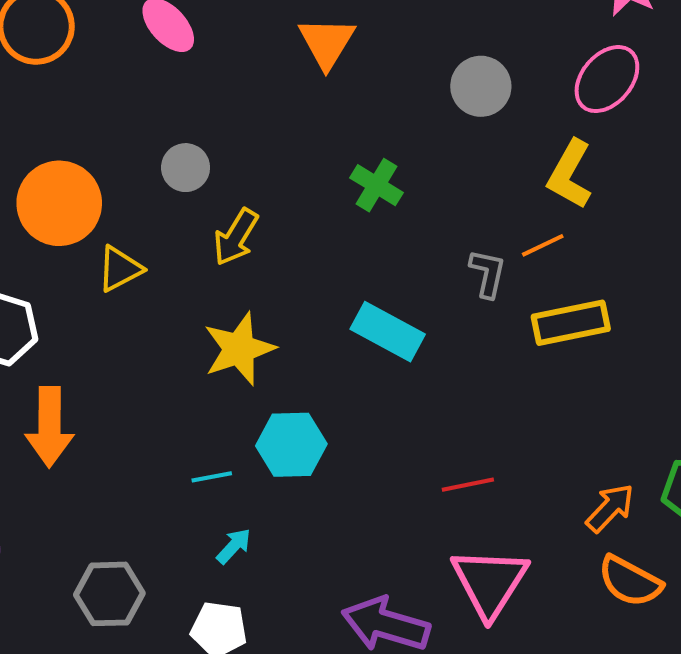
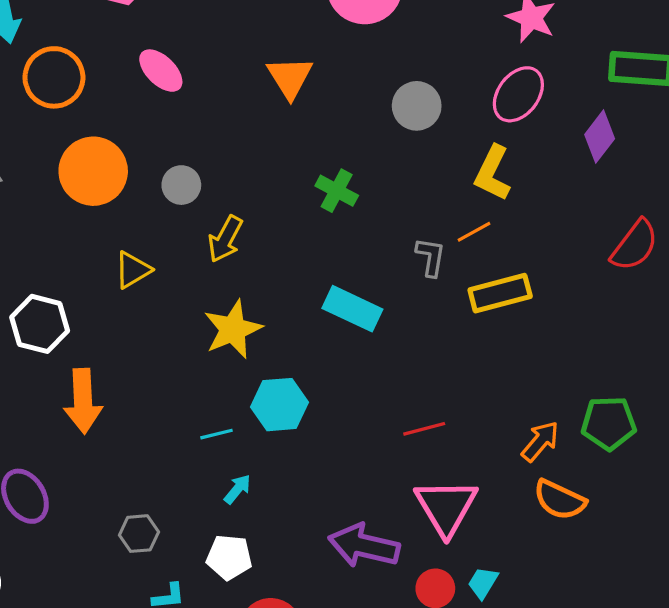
orange circle: (59, 203) -> (93, 171), moved
gray hexagon: (109, 594) -> (139, 534), size x0.7

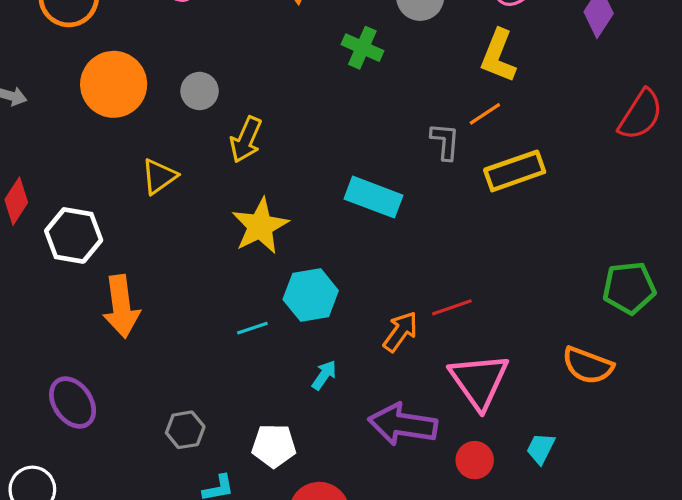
green cross: (337, 191) -> (362, 48), moved
orange arrow: (540, 441) -> (400, 332), moved
cyan arrow: (237, 489) -> (324, 375), moved
cyan trapezoid: (483, 583) -> (541, 448), moved

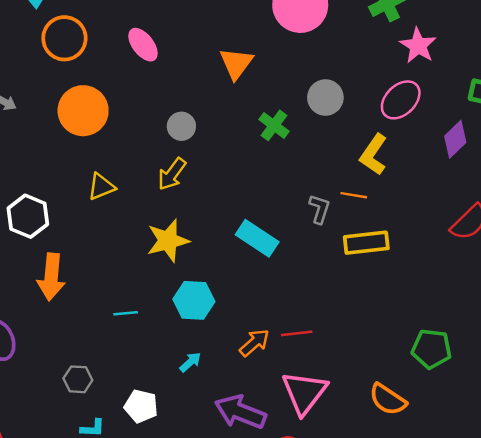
gray circle: (200, 91) -> (181, 126), moved
orange line: (485, 114) -> (354, 195), turned 30
cyan line: (252, 328) -> (126, 313), moved

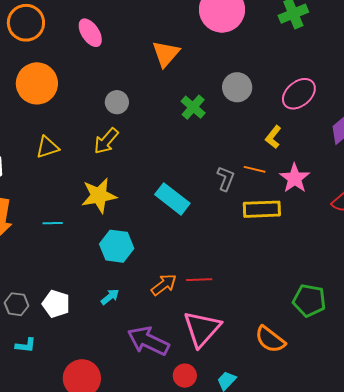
pink star: (418, 46) -> (295, 178), moved
yellow L-shape: (373, 155) -> (273, 137), size x0.7
cyan line: (126, 313) -> (53, 223), moved
white pentagon: (141, 406) -> (56, 304), moved

